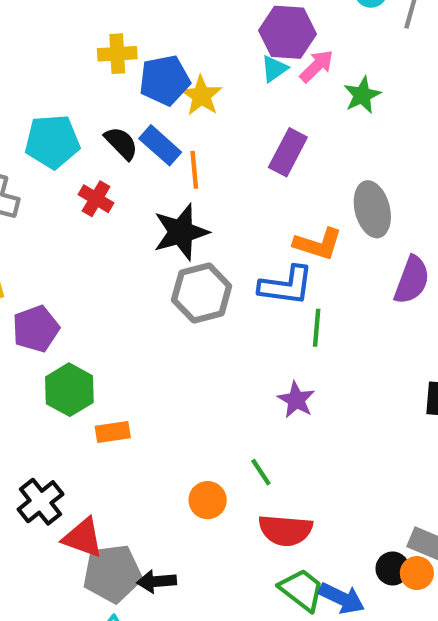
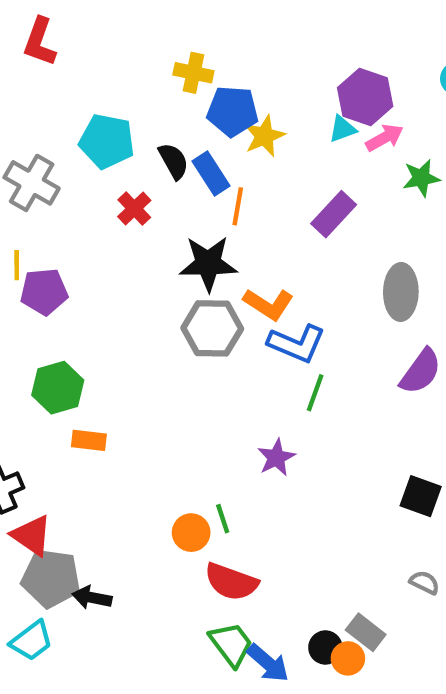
orange L-shape: (318, 244) -> (268, 304), moved
purple pentagon: (36, 329) -> (44, 292), moved
orange circle: (208, 500) -> (191, 533), moved

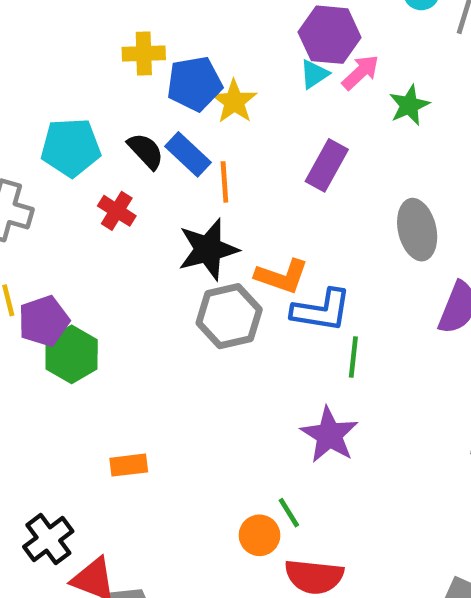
green hexagon: (58, 388) -> (72, 354), moved
purple star: (276, 458) -> (329, 435), size x1.4

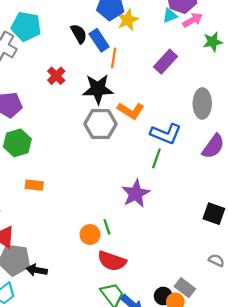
cyan pentagon: (71, 147) -> (26, 26), moved
red cross: (117, 211) -> (56, 76), moved
blue L-shape: (321, 310) -> (166, 134), moved
green hexagon: (72, 354) -> (17, 143), moved

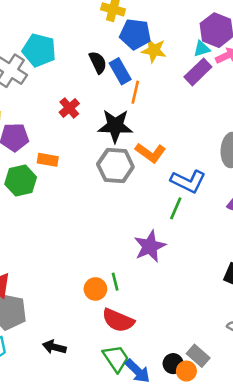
yellow star: (128, 20) -> (154, 50), turned 30
purple rectangle: (166, 62) -> (198, 72), moved
orange rectangle: (34, 185) -> (48, 160), moved
black arrow: (37, 270) -> (54, 347), moved

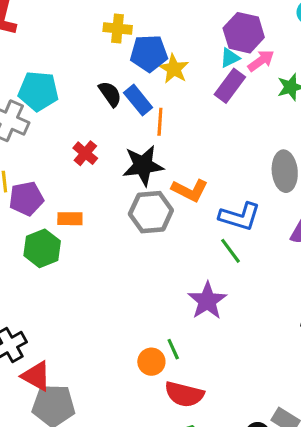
yellow star: (154, 50) -> (174, 69), turned 30
green line: (176, 208) -> (230, 251), turned -50

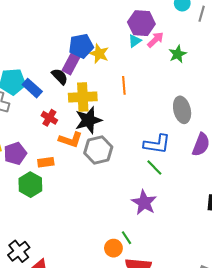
yellow cross: (118, 28) -> (83, 97), moved, size x1.5
purple rectangle: (230, 86) -> (71, 63), moved
blue rectangle: (138, 100) -> (32, 88), moved
orange line: (160, 122) -> (124, 85), moved
orange L-shape: (190, 190) -> (71, 140), moved

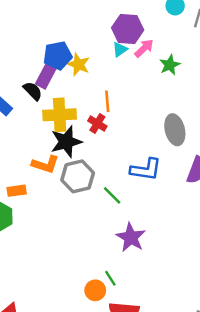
red cross: (49, 118) -> (97, 124), moved
green line: (154, 167) -> (112, 195), moved

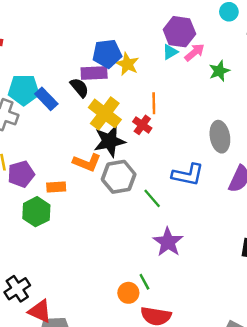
purple rectangle: (46, 76) -> (94, 73), turned 55
yellow cross: (60, 115) -> (105, 113), turned 36

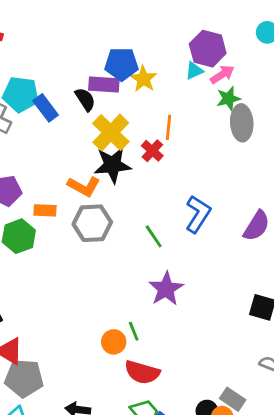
green star: (219, 71) -> (228, 98), moved
gray ellipse: (220, 137) -> (242, 123), moved
blue L-shape: (188, 175) -> (198, 214), turned -76
gray hexagon: (119, 177) -> (92, 223), moved

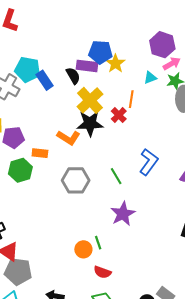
cyan triangle: (194, 71) -> (150, 78), moved
gray hexagon: (92, 223) -> (76, 180), moved
red semicircle: (142, 372) -> (102, 272), size x0.7

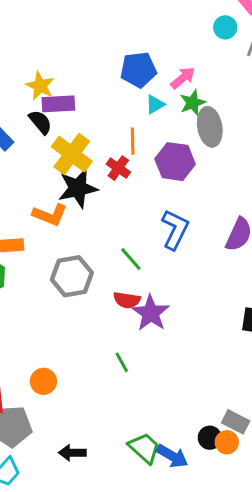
purple hexagon: (162, 45) -> (175, 162), moved
blue pentagon: (100, 52) -> (138, 70), moved
yellow star: (115, 64) -> (40, 86), moved
orange circle: (83, 249) -> (43, 381), moved
red semicircle: (102, 272) -> (127, 300), moved

